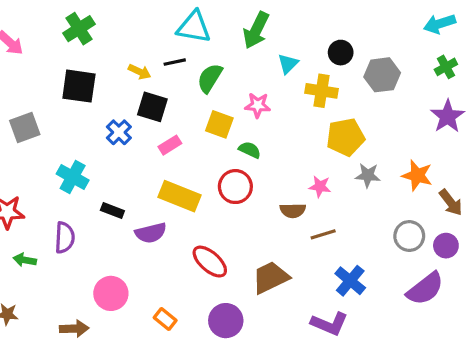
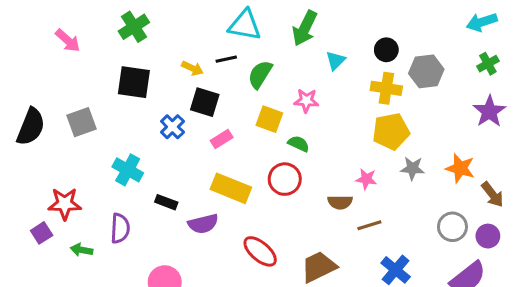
yellow cross: (321, 91) -> (386, 88), moved

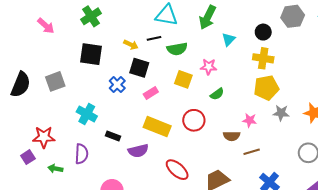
gray hexagon: (426, 71) -> (293, 16), moved
green semicircle: (260, 74) -> (177, 49), turned -132
green semicircle: (299, 144) -> (217, 94), moved, turned 120

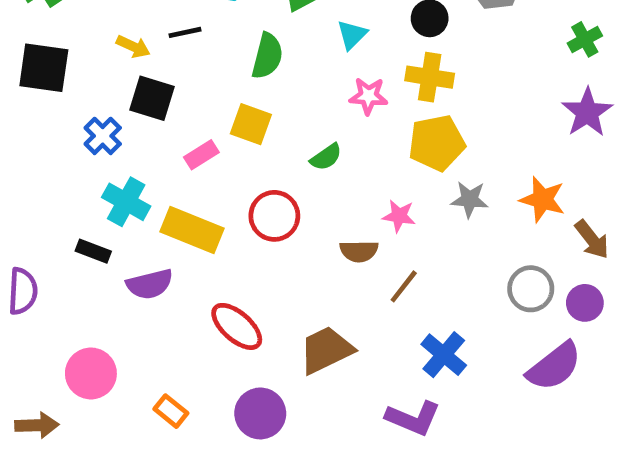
green semicircle: (177, 49) -> (267, 56), moved, turned -66
pink star: (209, 67) -> (368, 96), moved
pink rectangle: (151, 93) -> (201, 155), moved
cyan cross: (87, 114) -> (126, 202), moved
brown line: (252, 152) -> (404, 286), turned -35

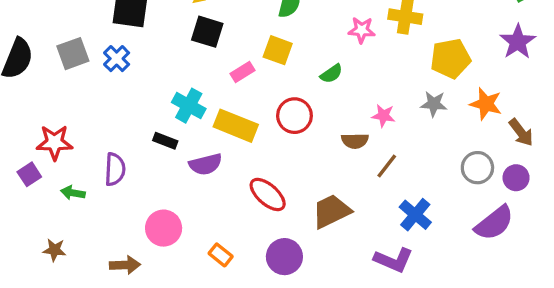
blue cross: (103, 136) -> (117, 59), moved
yellow pentagon: (437, 143) -> (451, 59), moved

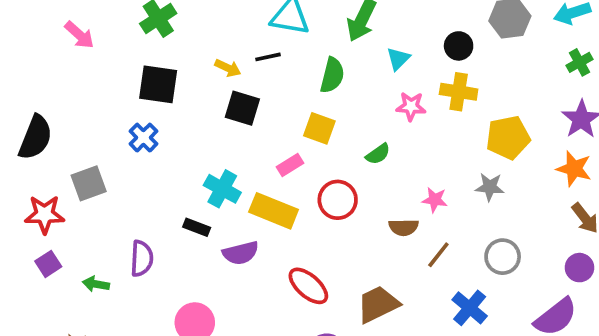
gray square: (73, 54) -> (89, 183), moved
pink rectangle: (242, 72) -> (290, 165), moved
orange star: (486, 104) -> (574, 169), moved
red star: (54, 142) -> (45, 214), moved
gray circle: (477, 168) -> (503, 257), moved

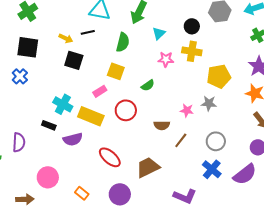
pink star: (435, 200) -> (187, 110), moved
blue cross: (470, 308) -> (212, 169), moved

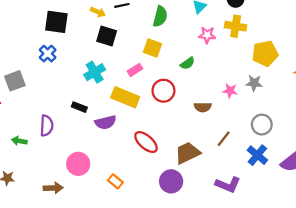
cyan cross: (63, 104) -> (95, 72), moved, turned 30
brown line: (181, 140) -> (224, 139), moved
purple circle: (120, 194) -> (171, 181), moved

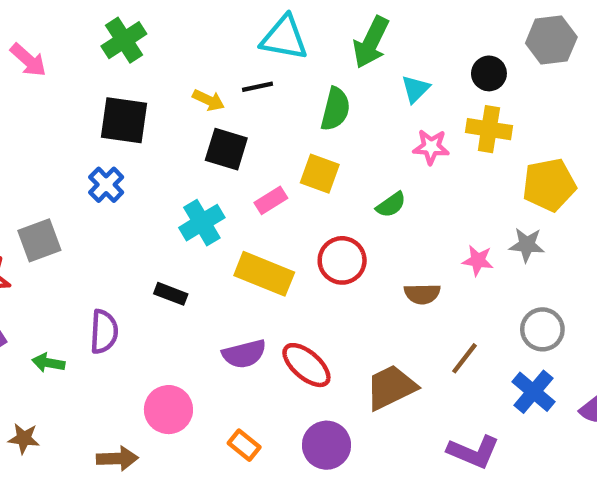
pink rectangle: (135, 70) -> (271, 200), moved
purple semicircle: (106, 122) -> (244, 354), moved
purple circle: (171, 181) -> (326, 445), moved

